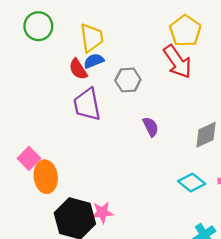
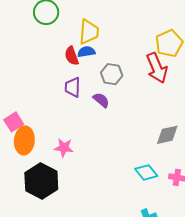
purple trapezoid: (87, 104) -> (73, 87), size x0.7
purple semicircle: (151, 127) -> (101, 100), moved, turned -36
pink star: (102, 212) -> (64, 148), moved

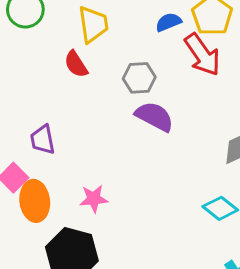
blue semicircle: (86, 52) -> (168, 22), moved
purple trapezoid: (73, 87) -> (43, 140), moved
purple semicircle: (101, 100) -> (155, 116), moved, size x1.5

